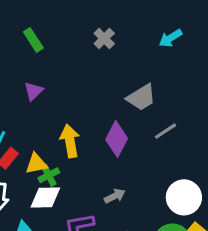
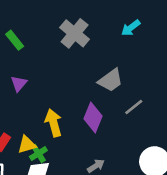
gray cross: (104, 38) -> (75, 33), size x1.6

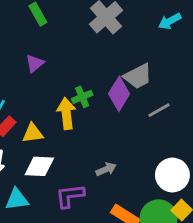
purple diamond: (93, 117) -> (119, 94), moved
green cross: (38, 154) -> (82, 97), moved

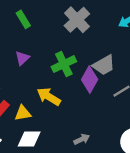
green cross: (82, 97) -> (64, 64), moved, size x1.5
yellow arrow: (66, 114) -> (49, 97), turned -50

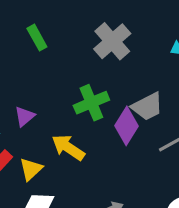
purple triangle: (22, 58) -> (25, 116), moved
yellow triangle: (23, 113) -> (31, 169), turned -36

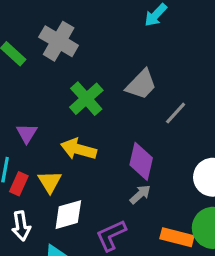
gray cross: (112, 41) -> (59, 41), moved
purple diamond: (127, 126) -> (141, 161), moved

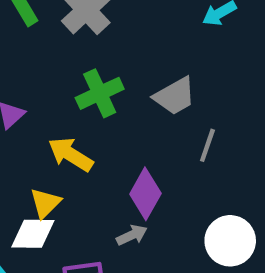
gray line: (176, 113) -> (207, 145), turned -40
yellow triangle: (50, 182) -> (45, 203), moved

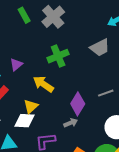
gray trapezoid: (175, 96) -> (100, 48), moved
gray line: (207, 145) -> (106, 93), moved, turned 49

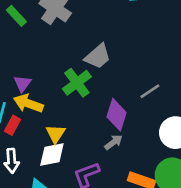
gray trapezoid: (100, 48) -> (98, 56), moved
green cross: (58, 56) -> (77, 83), moved
yellow arrow: (43, 84) -> (28, 103), moved

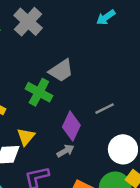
green cross: (77, 83) -> (39, 92), turned -32
yellow triangle: (56, 134) -> (26, 137), moved

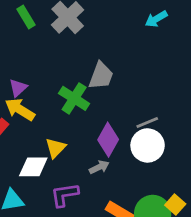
gray trapezoid: (61, 71) -> (101, 76), turned -40
white circle: (123, 149) -> (148, 145), moved

